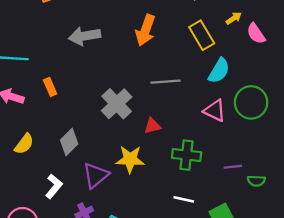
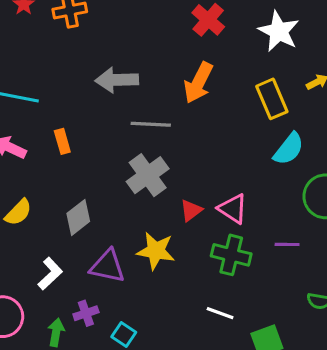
gray line: (166, 82) -> (151, 124), moved
pink triangle: (215, 111) -> (233, 209), moved
red triangle: (152, 126) -> (191, 210), turned -30
purple line: (233, 167) -> (287, 244), moved
purple triangle: (96, 175) -> (108, 266), turned 44

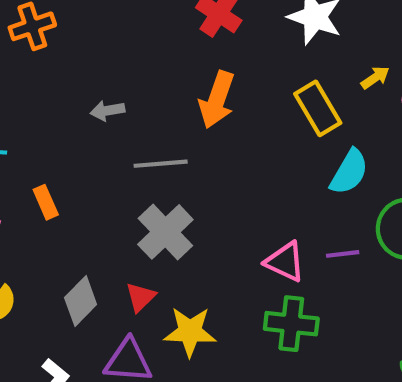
gray arrow: (117, 80) -> (107, 111), size x0.6
red triangle: (191, 210) -> (141, 297), moved
purple line: (287, 244) -> (343, 254), moved

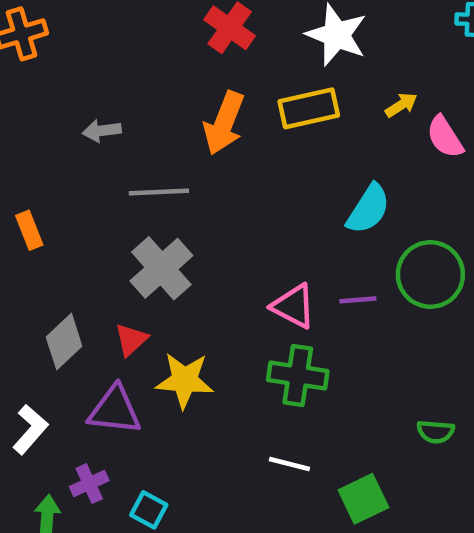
yellow rectangle: (318, 108) -> (309, 108), moved, turned -74

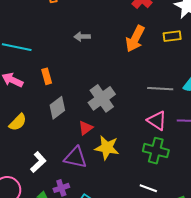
yellow rectangle: (309, 108) -> (172, 36), size x0.7
gray line: (159, 192) -> (160, 89), moved
gray diamond: (64, 342) -> (57, 108), moved

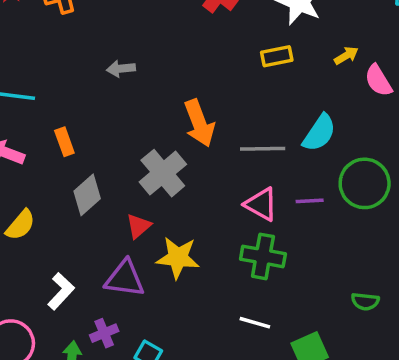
orange arrow: (135, 39) -> (199, 123), moved, turned -44

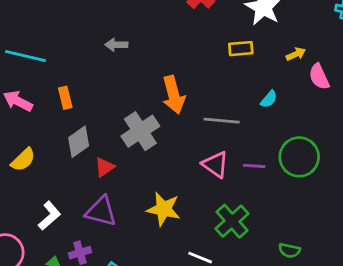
cyan semicircle: (319, 133) -> (269, 99), moved, size x0.6
red triangle: (139, 226) -> (104, 167), moved
green cross: (263, 256) -> (232, 221), moved, turned 32
yellow star: (178, 258) -> (164, 209), moved

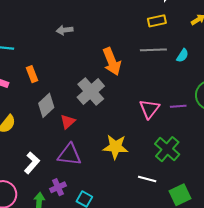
gray line: (222, 121) -> (153, 50), moved
pink triangle: (215, 164) -> (149, 109), turned 40

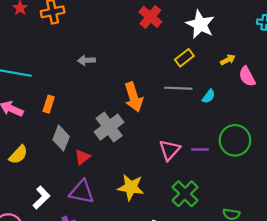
yellow rectangle: (157, 21) -> (184, 58), turned -30
orange rectangle: (32, 74) -> (49, 104), turned 35
gray diamond: (46, 105) -> (61, 138), turned -30

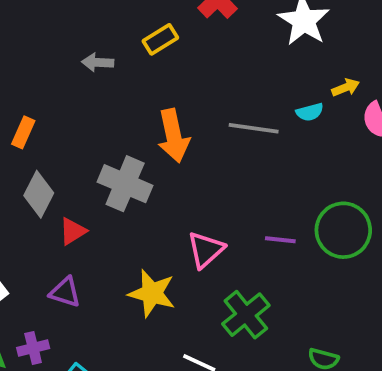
yellow rectangle: (184, 58) -> (160, 39), moved
cyan semicircle: (209, 96) -> (310, 112), moved, turned 32
gray cross: (109, 127) -> (125, 184), turned -36
pink triangle: (170, 150) -> (206, 250), moved
purple triangle: (82, 192) -> (65, 292), size x0.7

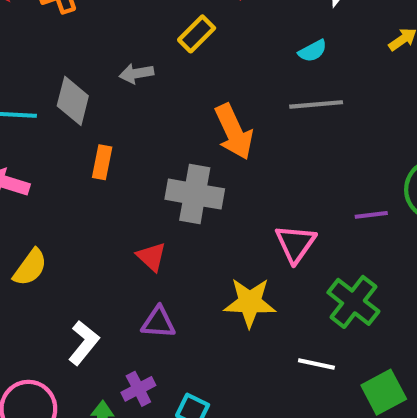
cyan semicircle: (310, 112) -> (313, 51), moved
orange rectangle: (23, 132) -> (102, 162), moved
gray diamond: (39, 194) -> (73, 101), moved
red triangle: (73, 231) -> (152, 257), turned -32

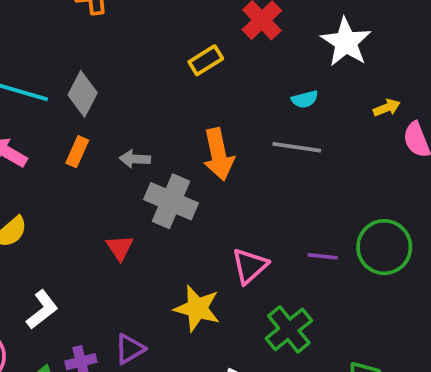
gray arrow: (136, 74) -> (135, 159), moved
orange rectangle: (102, 162) -> (77, 152), moved
purple triangle: (158, 322) -> (130, 349), moved, turned -48

